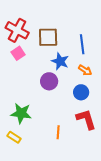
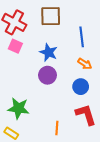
brown square: (48, 37) -> (51, 16), moved
pink square: (18, 53) -> (15, 46), turned -32
blue star: (60, 61) -> (49, 52), moved

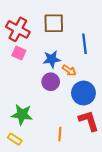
blue star: (49, 52) -> (52, 59), turned -30
orange arrow: (85, 64) -> (69, 70), moved
blue circle: (81, 87) -> (83, 93), size x1.5

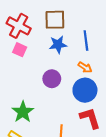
blue star: (52, 59) -> (58, 45), moved
orange arrow: (69, 70) -> (85, 67), moved
green star: (22, 115) -> (23, 112), turned 30

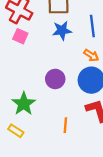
purple circle: (52, 79) -> (55, 79), moved

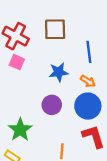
blue star: (62, 31) -> (58, 72), moved

